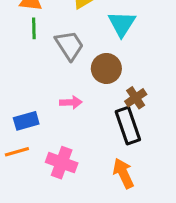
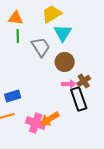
cyan triangle: (122, 24) -> (63, 33), moved
pink arrow: (71, 102) -> (69, 84), moved
orange arrow: (123, 173) -> (50, 119), moved, turned -96

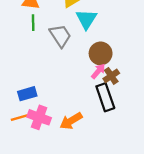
brown circle: (65, 62) -> (101, 53), moved
pink arrow: (69, 84) -> (98, 71), moved, turned -48
pink cross: (36, 123) -> (39, 117), moved

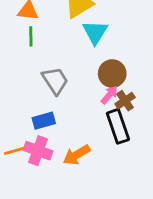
gray trapezoid: (60, 36) -> (55, 81), moved
blue rectangle: (27, 94) -> (44, 121), moved

